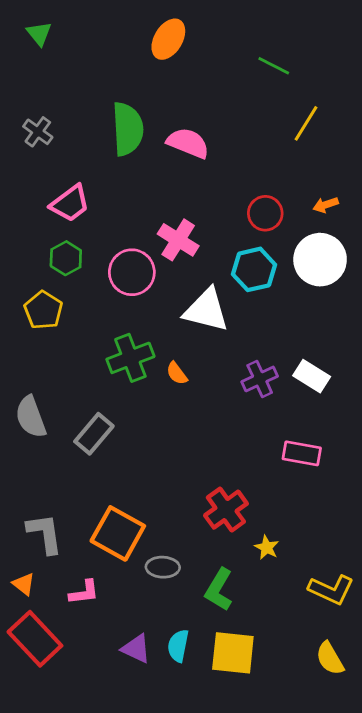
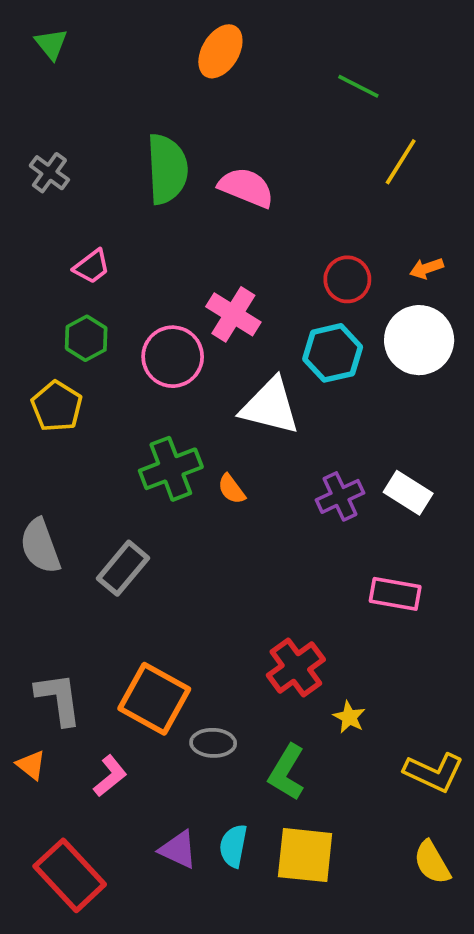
pink trapezoid: (70, 203) -> (92, 267), size x0.7
pink L-shape: (84, 592) -> (110, 776), turned -32
red rectangle: (35, 639) -> (70, 875), moved

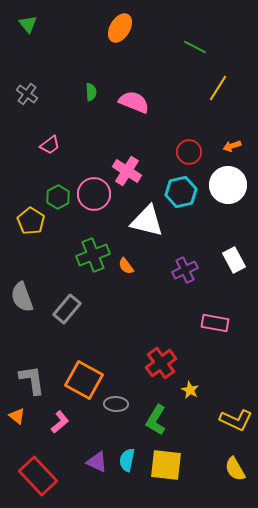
green semicircle: (167, 169) -> (91, 92), size x0.5
green hexagon: (86, 338) -> (58, 197), moved
white rectangle: (408, 493) -> (234, 260), moved, turned 30

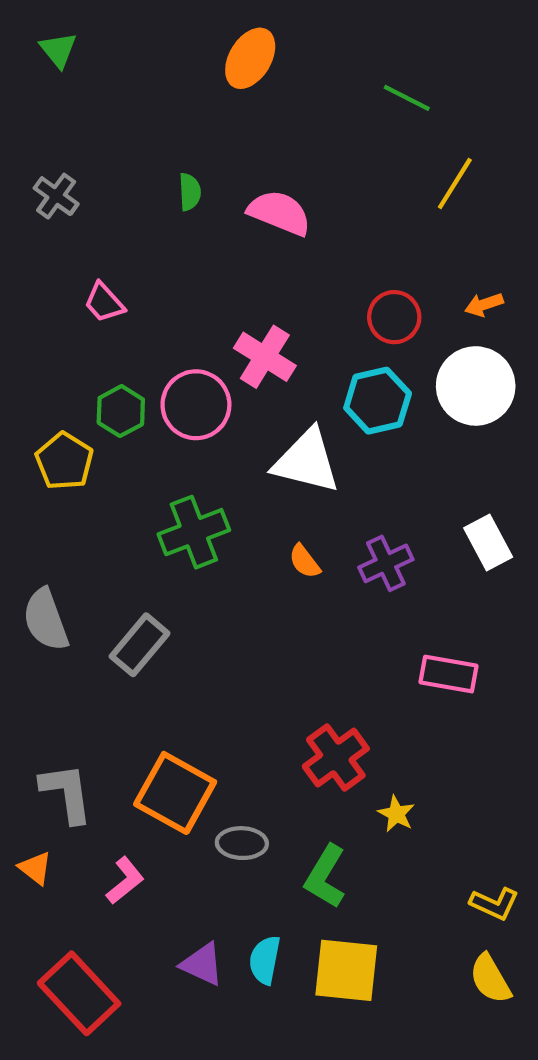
pink trapezoid: (50, 145) -> (104, 302), turned 85
orange semicircle: (126, 266) -> (304, 561), moved
yellow L-shape: (236, 420) -> (494, 904), moved, size x0.7

